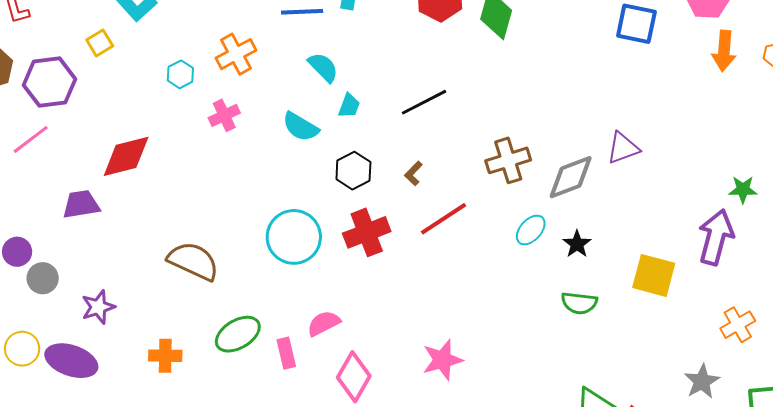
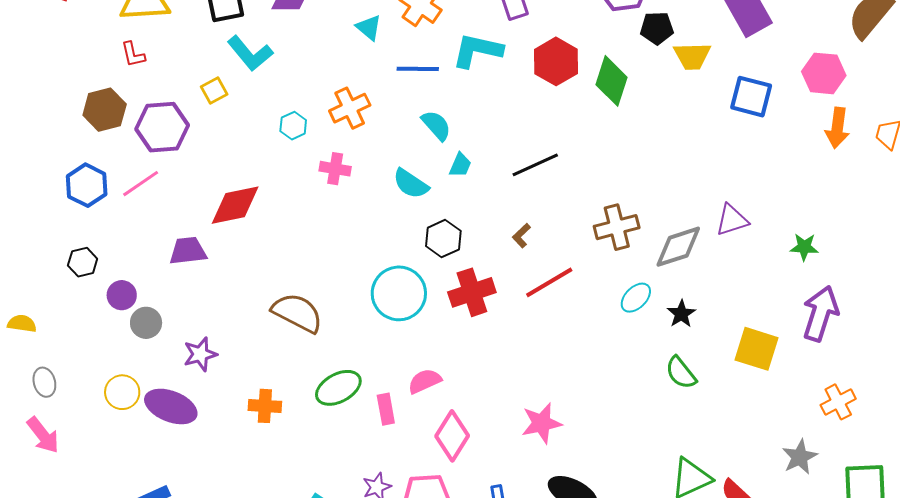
pink cross: (224, 115) -> (335, 169), turned 32
black hexagon: (353, 171) -> (443, 239), moved
green star: (743, 190) -> (804, 247), moved
green semicircle: (579, 303) -> (681, 373), turned 42

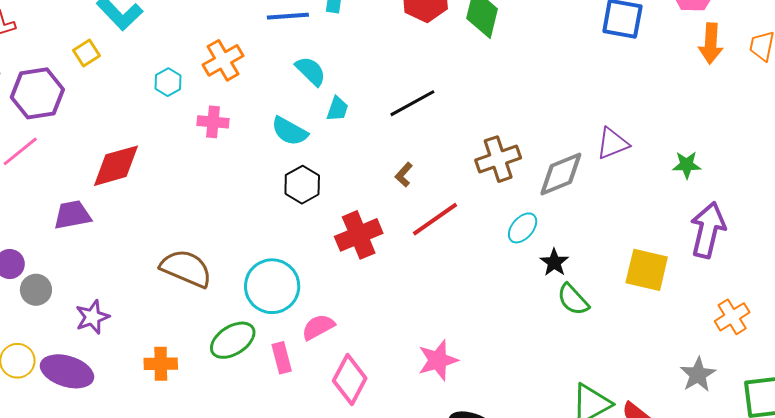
black hexagon: (443, 239) -> (302, 185), moved
cyan circle: (399, 293) -> (272, 286), moved
black star: (681, 314) -> (554, 262), moved

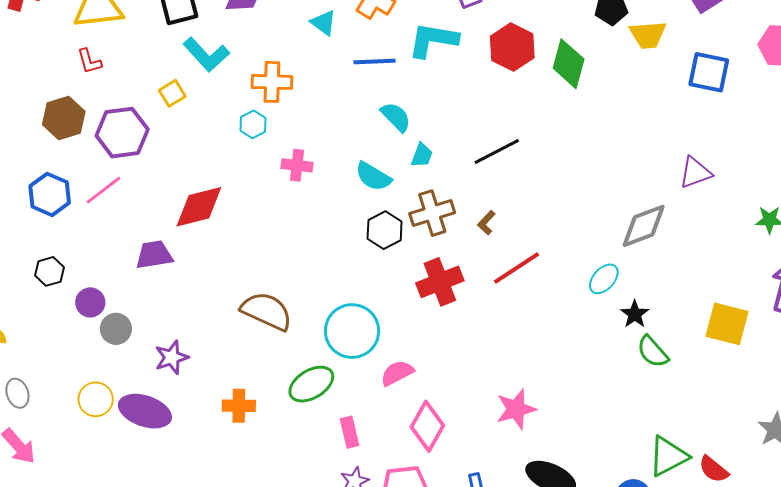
orange cross: (223, 60) -> (272, 82), moved, turned 30
purple triangle: (613, 143) -> (695, 173), moved
brown cross: (498, 159) -> (432, 213), moved
pink rectangle: (282, 358) -> (350, 432), moved

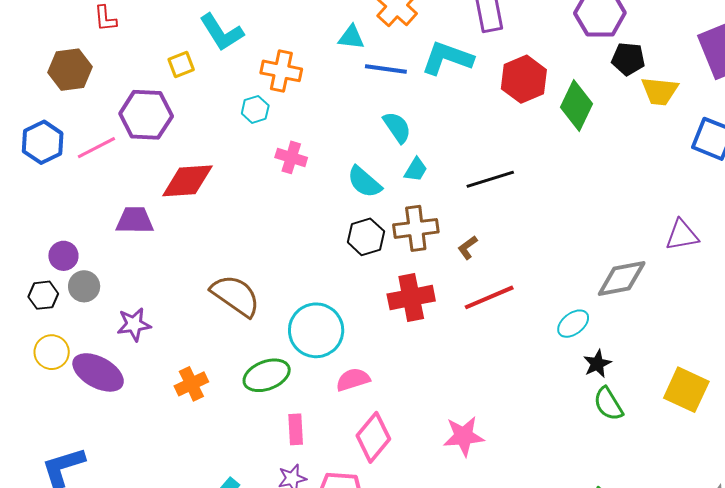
cyan triangle: (323, 23) -> (351, 37), moved, turned -40
purple hexagon: (122, 133) -> (146, 115), moved
black hexagon: (49, 271) -> (43, 295), moved
orange cross: (239, 406) -> (191, 384), turned -36

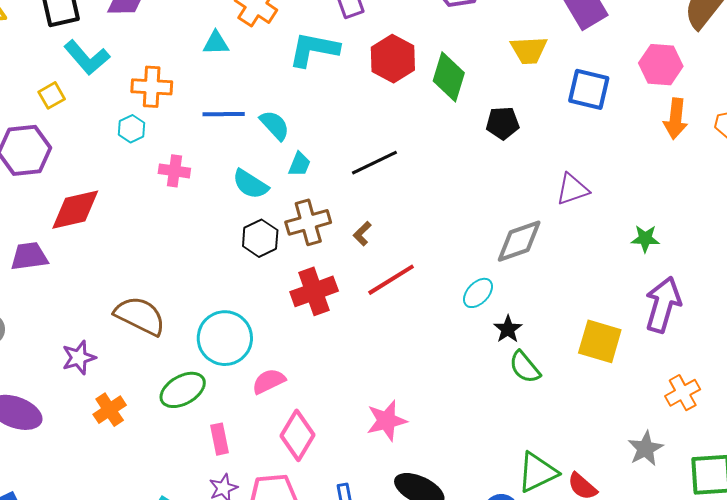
black pentagon: (628, 59) -> (503, 123), moved
blue line: (386, 69) -> (224, 114), moved
purple star: (134, 324) -> (79, 358), moved

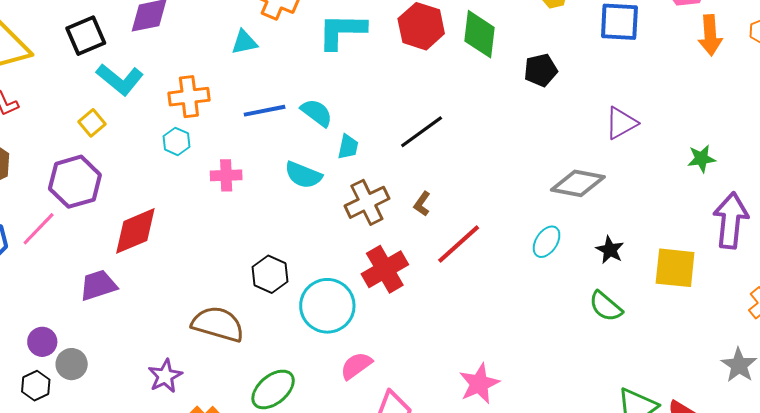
black hexagon: (260, 238) -> (270, 274), moved
gray diamond: (519, 241) -> (578, 183), turned 40
black star: (508, 329) -> (610, 250), moved
cyan circle: (225, 338) -> (327, 306), moved

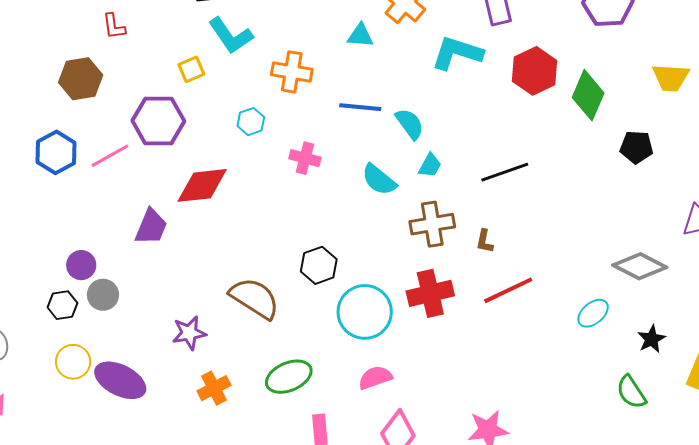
cyan hexagon: (177, 141) -> (251, 122), moved
brown L-shape: (422, 204) -> (485, 241), turned -40
purple trapezoid: (98, 285) -> (151, 227), turned 114

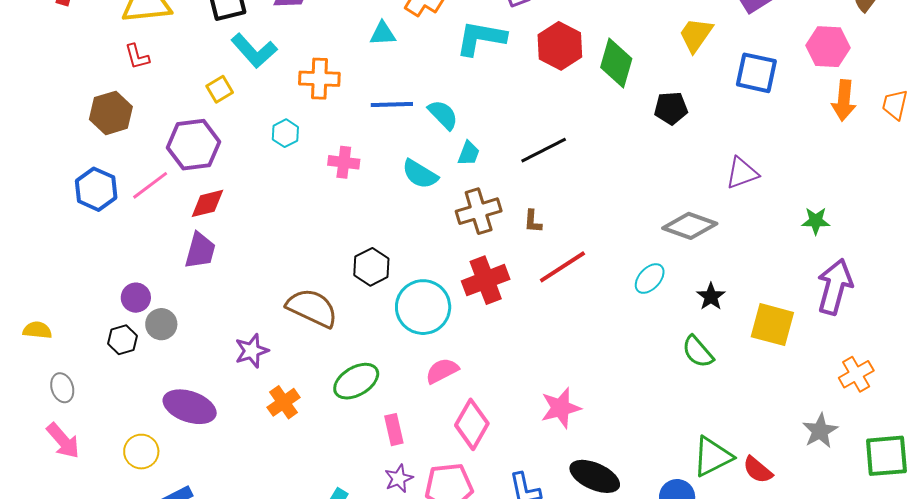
yellow trapezoid: (671, 78) -> (696, 35), turned 129
red diamond: (202, 185) -> (207, 203), moved, size x0.7
yellow circle: (73, 362) -> (141, 452), moved

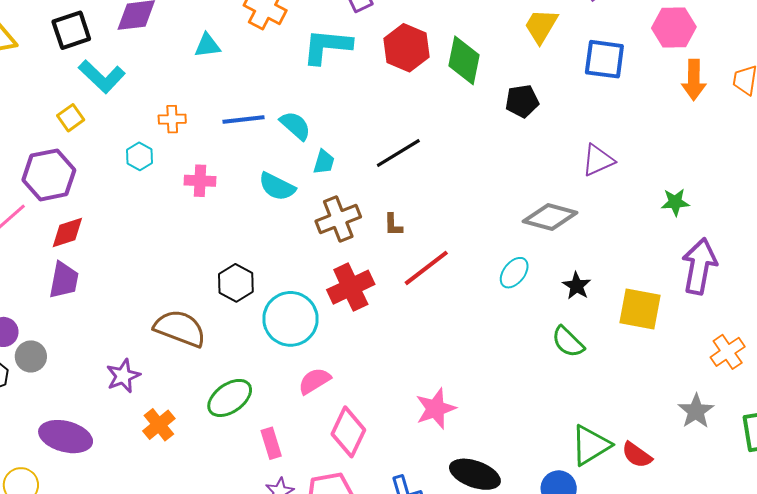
cyan triangle: (383, 34) -> (207, 45), moved
orange cross: (319, 79) -> (172, 119), moved, size x0.7

